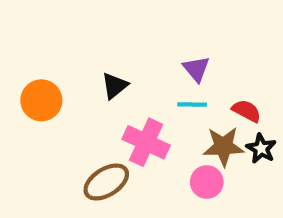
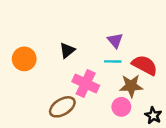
red semicircle: (247, 111) -> (145, 65), size x1.5
black star: (261, 149) -> (153, 115), moved

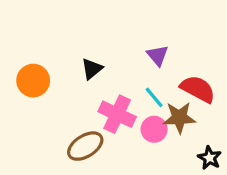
cyan line: (113, 61) -> (154, 97), moved, turned 49
pink circle: (121, 107) -> (154, 129), moved

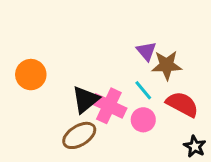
black triangle: (92, 69) -> (85, 100), moved, size x1.4
red semicircle: (198, 89) -> (182, 104), moved
brown star: (179, 118) -> (167, 65), moved

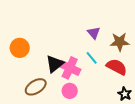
brown star: (167, 65) -> (120, 42), moved
pink circle: (143, 120) -> (70, 91), moved
brown ellipse: (79, 135) -> (36, 87), moved

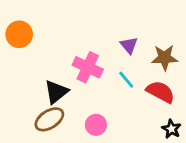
orange circle: (20, 48) -> (19, 34), moved
black triangle: (55, 64) -> (56, 92), moved
pink cross: (70, 68) -> (88, 67), moved

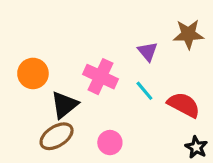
orange circle: (19, 34) -> (33, 73), moved
brown star: (165, 58) -> (188, 34), moved

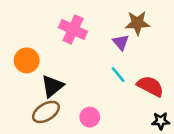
brown star: (188, 34) -> (137, 23), moved
pink cross: (100, 77) -> (73, 29), moved
black star: (196, 147) -> (161, 121), turned -30

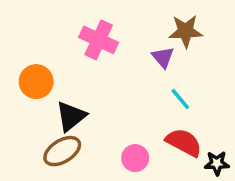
cyan line: (118, 75) -> (180, 99), moved
red semicircle: (150, 86) -> (184, 142), moved
pink circle: (90, 117) -> (135, 158), moved

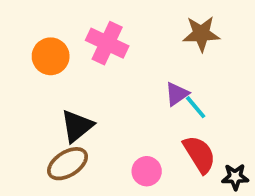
purple triangle: (163, 57) -> (177, 94), moved, turned 35
orange circle: (36, 82) -> (51, 56), moved
red semicircle: (184, 142) -> (199, 154), turned 30

